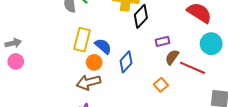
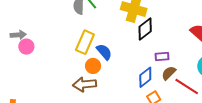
pink circle: (16, 61) -> (26, 47), moved
blue diamond: (126, 62) -> (145, 77), moved

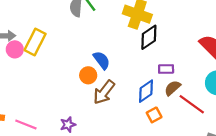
yellow rectangle: (85, 42) -> (35, 42), moved
brown arrow: (85, 84) -> (104, 92), moved, turned -50

